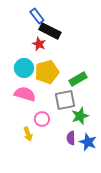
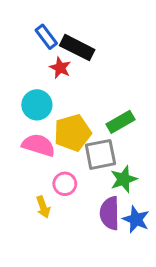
blue rectangle: (37, 16) -> (46, 37), moved
yellow pentagon: (47, 72) -> (73, 133), moved
purple semicircle: (71, 138) -> (110, 213), size x1.5

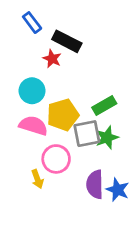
blue rectangle: (46, 37) -> (32, 23), moved
green star: (124, 179) -> (107, 138), moved
pink circle: (65, 184) -> (56, 159), size x1.4

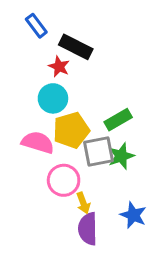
cyan circle: (32, 91) -> (53, 98), moved
yellow arrow: (37, 179) -> (83, 203), moved
purple semicircle: (95, 184) -> (88, 229), moved

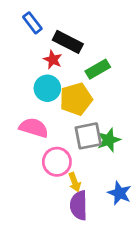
green rectangle: (118, 120) -> (98, 69), moved
yellow pentagon: (71, 130) -> (76, 99), moved

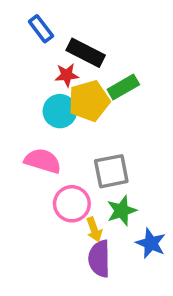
red star: (53, 60) -> (67, 75), turned -30
yellow pentagon: (76, 99) -> (89, 101), moved
green star: (109, 140) -> (122, 211), moved

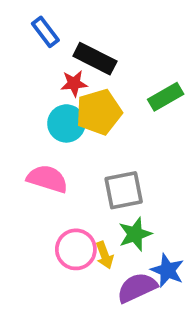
green rectangle: (123, 87) -> (166, 97), moved
pink circle: (72, 204) -> (76, 249), moved
purple semicircle: (99, 259) -> (137, 288), moved, turned 66

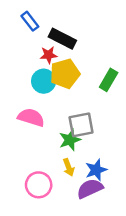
green rectangle: (166, 97) -> (109, 80), moved, turned -30
green star: (135, 234) -> (70, 140), moved
pink circle: (76, 249) -> (39, 185), moved
blue star: (167, 270) -> (96, 170), moved, turned 30

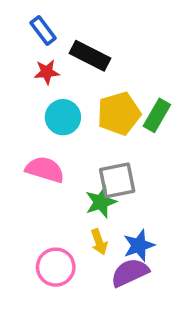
red star: (49, 55) -> (47, 72), moved
yellow pentagon: (65, 74) -> (119, 114), moved

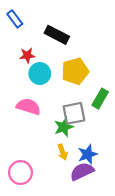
blue rectangle: (43, 30) -> (15, 19), moved
red star: (47, 72) -> (27, 55), moved
green rectangle: (157, 115) -> (100, 99), moved
pink circle: (56, 267) -> (20, 173), moved

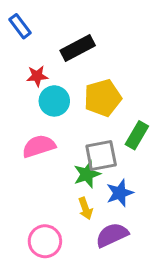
black rectangle: (57, 35) -> (78, 48), turned -55
pink semicircle: (28, 107) -> (39, 146), turned -35
blue star: (88, 154) -> (120, 193), moved
pink circle: (20, 173) -> (45, 241), moved

